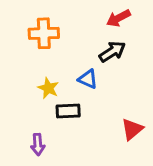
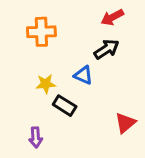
yellow star: (48, 88) -> (46, 84), turned -30
black rectangle: (68, 111) -> (65, 106), turned 35

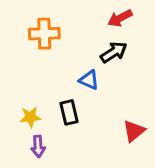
yellow star: (46, 84) -> (30, 117), moved
black rectangle: (65, 106) -> (69, 112), turned 45

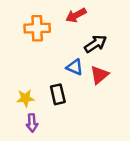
red arrow: (120, 18) -> (76, 15), moved
red triangle: (134, 131) -> (99, 75), moved

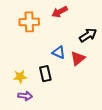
black arrow: (95, 44) -> (88, 35), moved
purple arrow: (32, 123) -> (25, 96), turned -80

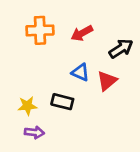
red arrow: (60, 12) -> (82, 33), moved
black rectangle: (45, 74) -> (62, 102), turned -63

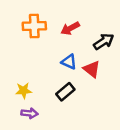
red triangle: (107, 81) -> (92, 69), turned -42
black rectangle: (62, 102) -> (65, 92), moved, turned -54

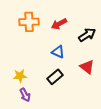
red triangle: (92, 69) -> (87, 67), moved
purple arrow: (30, 113) -> (25, 95), turned 56

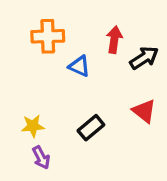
red arrow: (59, 24) -> (114, 40), moved, turned 126
blue triangle: (58, 52) -> (79, 66), moved

